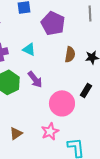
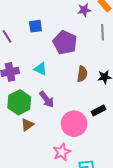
black rectangle: (86, 90) -> (98, 110), turned 32
brown triangle: (16, 133) -> (27, 125), moved

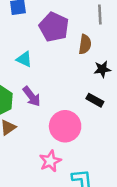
brown semicircle: (82, 74) -> (85, 44), moved
black rectangle: (98, 110) -> (95, 100), moved, turned 56

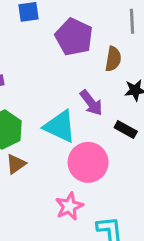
cyan triangle: (24, 59) -> (60, 126), moved, size x1.6
purple arrow: (32, 96) -> (91, 103), moved

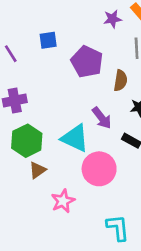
pink star: (69, 206) -> (63, 201), moved

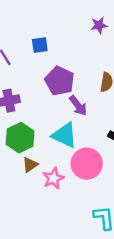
purple pentagon: (87, 62) -> (60, 81), moved
purple arrow: (102, 118) -> (78, 106), moved
pink star: (63, 201) -> (53, 178), moved

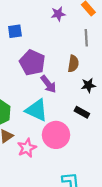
purple star: (99, 25) -> (58, 14), moved

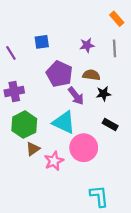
purple star: (58, 14) -> (87, 45), moved
brown semicircle: (73, 64) -> (91, 75), moved, turned -91
black star: (88, 85) -> (104, 94), moved

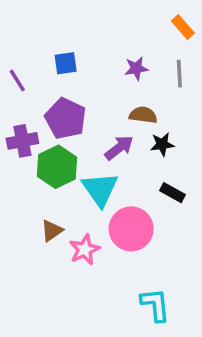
purple pentagon: (59, 74) -> (66, 118), moved
purple arrow: (76, 96) -> (119, 148), turned -90
cyan triangle: (64, 122) -> (100, 189), turned 30
green hexagon: (24, 125) -> (57, 167), moved

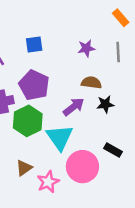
black rectangle: (173, 193) -> (113, 150), moved

